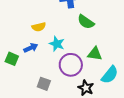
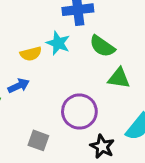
cyan star: (57, 44) -> (58, 43), moved
green triangle: (95, 54) -> (119, 78), moved

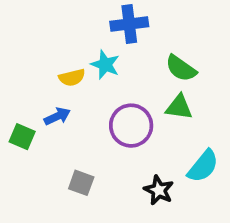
green semicircle: (102, 46) -> (181, 68), moved
purple circle: (79, 112) -> (131, 126), moved

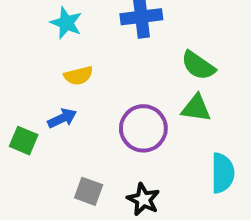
cyan star: (105, 65) -> (66, 23), moved
cyan semicircle: (203, 166) -> (223, 173), turned -39
black star: (159, 190) -> (143, 199), moved

